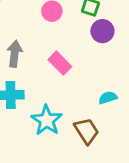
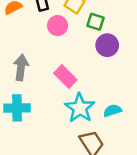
cyan star: (47, 120) -> (80, 108), moved

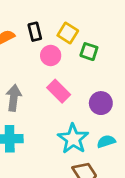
purple circle: (107, 45) -> (101, 103), moved
pink rectangle: (65, 77) -> (59, 91), moved

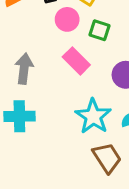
green square: (89, 52) -> (99, 30), moved

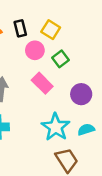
green square: (99, 30) -> (60, 59), turned 35

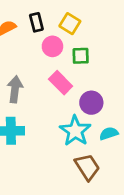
green square: (60, 59) -> (81, 56), turned 35
purple circle: (81, 94) -> (91, 103), moved

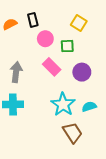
yellow square: (70, 24) -> (79, 23), moved
purple circle: (91, 103) -> (82, 72), moved

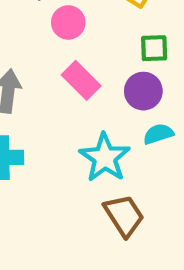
green square: (67, 46) -> (154, 48), moved
cyan semicircle: (89, 107) -> (158, 134), moved

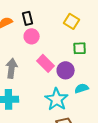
pink circle: (68, 22) -> (32, 36), moved
purple circle: (143, 91) -> (66, 70), moved

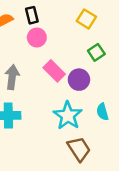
green square: (80, 48) -> (96, 52), turned -32
cyan semicircle: (82, 88) -> (102, 112), moved, turned -88

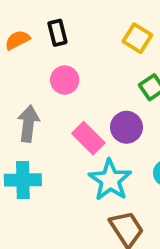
pink circle: (37, 38) -> (65, 80), moved
pink rectangle: (54, 71) -> (88, 138), moved

